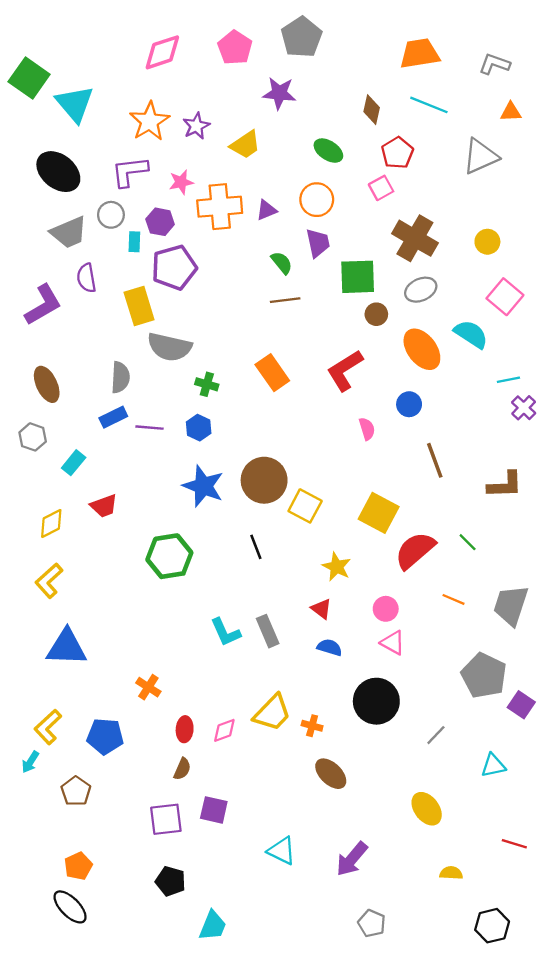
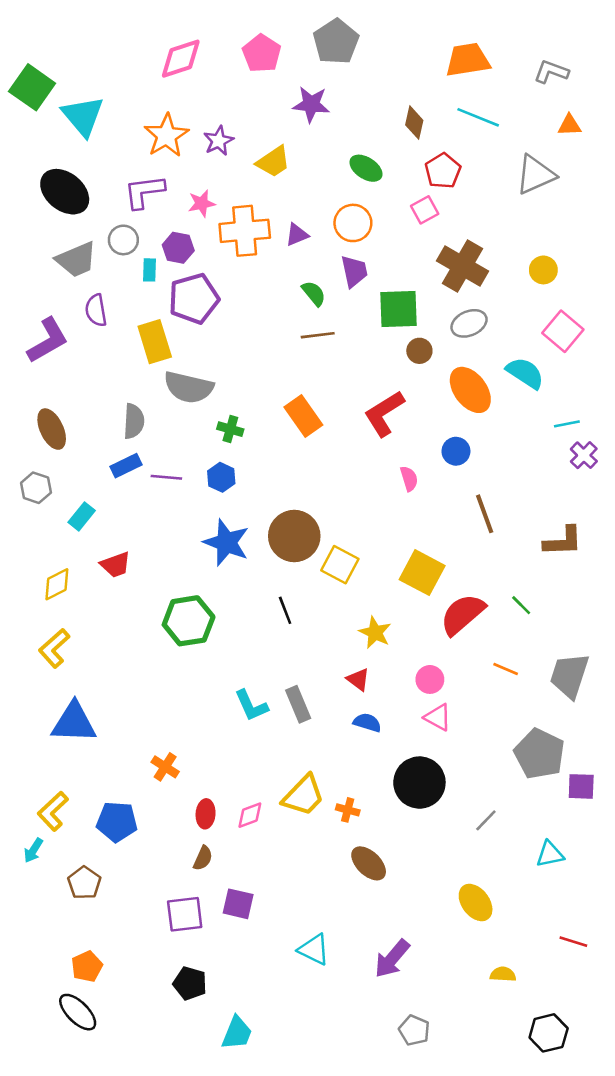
purple square: (521, 705) -> (581, 786), turned -32

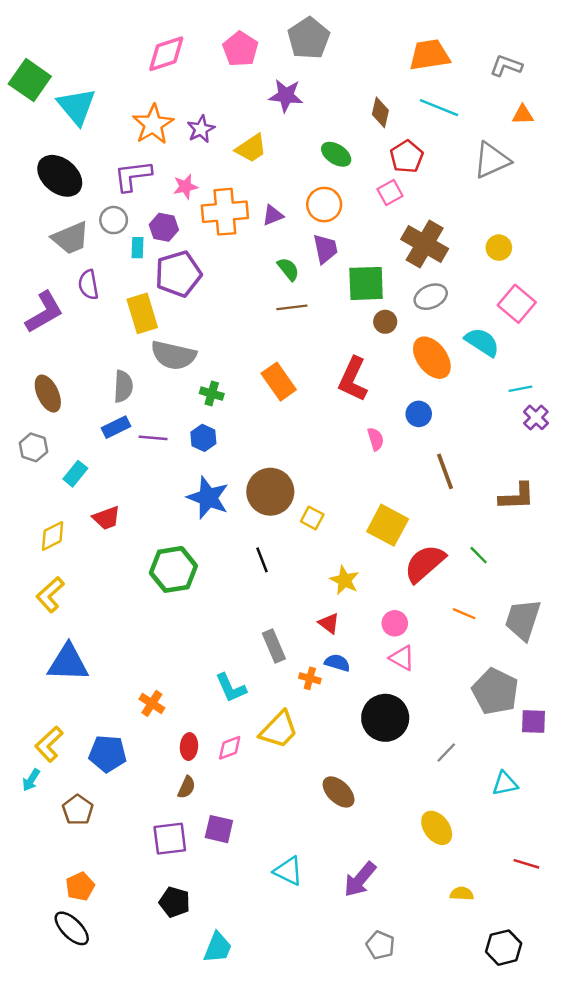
red L-shape: (384, 413) -> (353, 379), turned -33
yellow square: (340, 565) -> (312, 518), size x0.7
cyan L-shape: (251, 706) -> (231, 688), moved
orange cross: (348, 810) -> (310, 678), moved

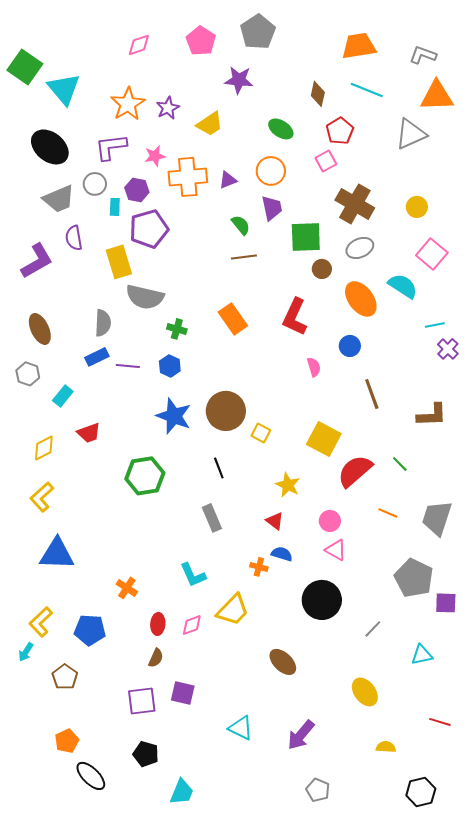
pink diamond: (166, 54) -> (139, 45), size x0.7
orange triangle: (523, 115) -> (437, 96), size x1.8
gray rectangle: (274, 646) -> (212, 518), moved
black ellipse: (72, 928) -> (91, 776), moved

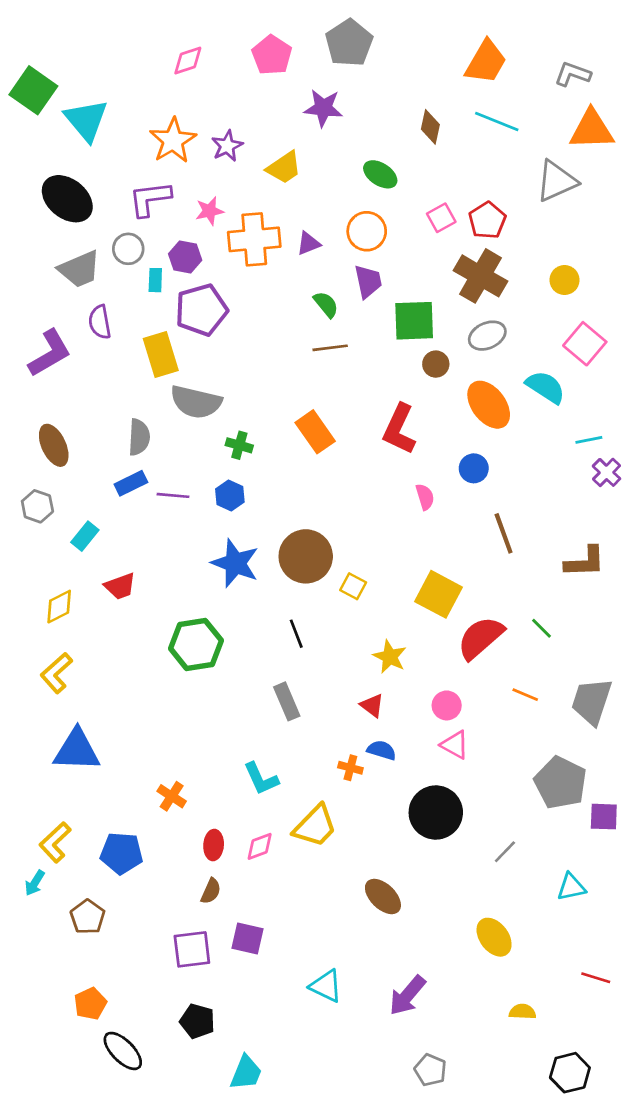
orange trapezoid: (359, 46) -> (486, 62), turned 129
red pentagon: (340, 131) -> (487, 220), moved

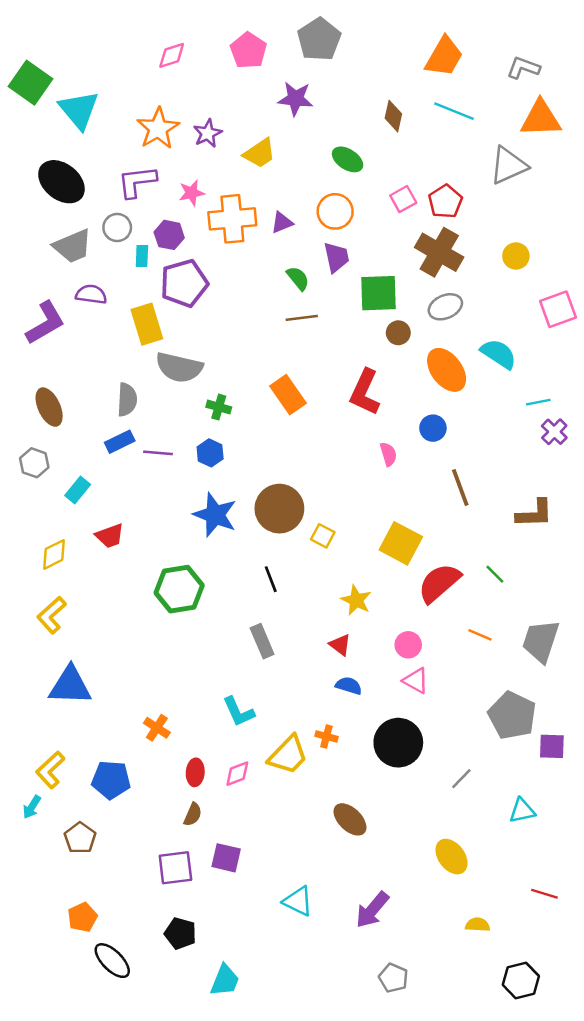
purple semicircle: (100, 322) -> (91, 294), turned 108
pink square: (585, 344) -> (558, 309), moved, turned 30
orange cross: (350, 768) -> (326, 736), moved

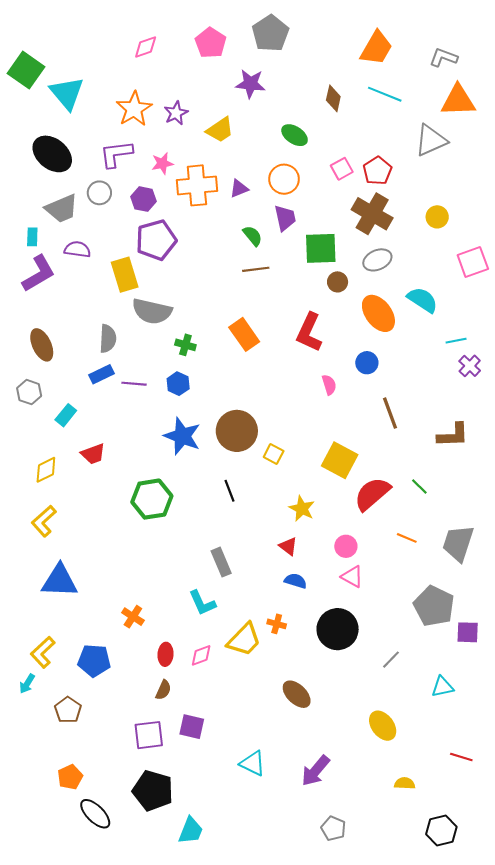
cyan rectangle: (142, 256) -> (32, 237), moved
gray rectangle: (262, 641) -> (221, 562), moved
black pentagon: (180, 933) -> (153, 791), size x1.5

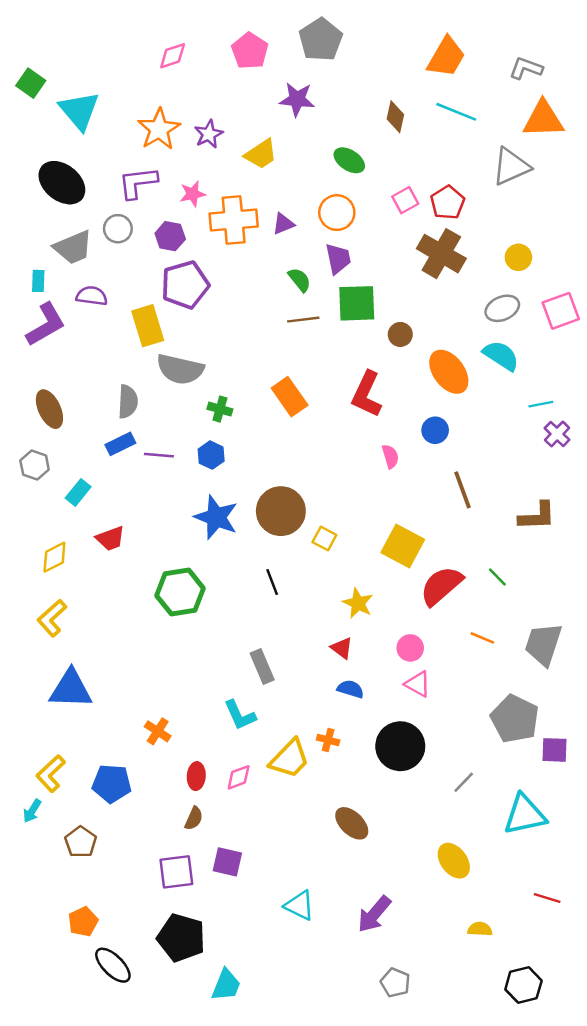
green square: (26, 70) -> (31, 83), size x0.7
green square: (321, 248) -> (357, 303), moved
gray ellipse: (377, 260) -> (502, 308), moved
cyan triangle: (442, 687) -> (525, 815), size x1.6

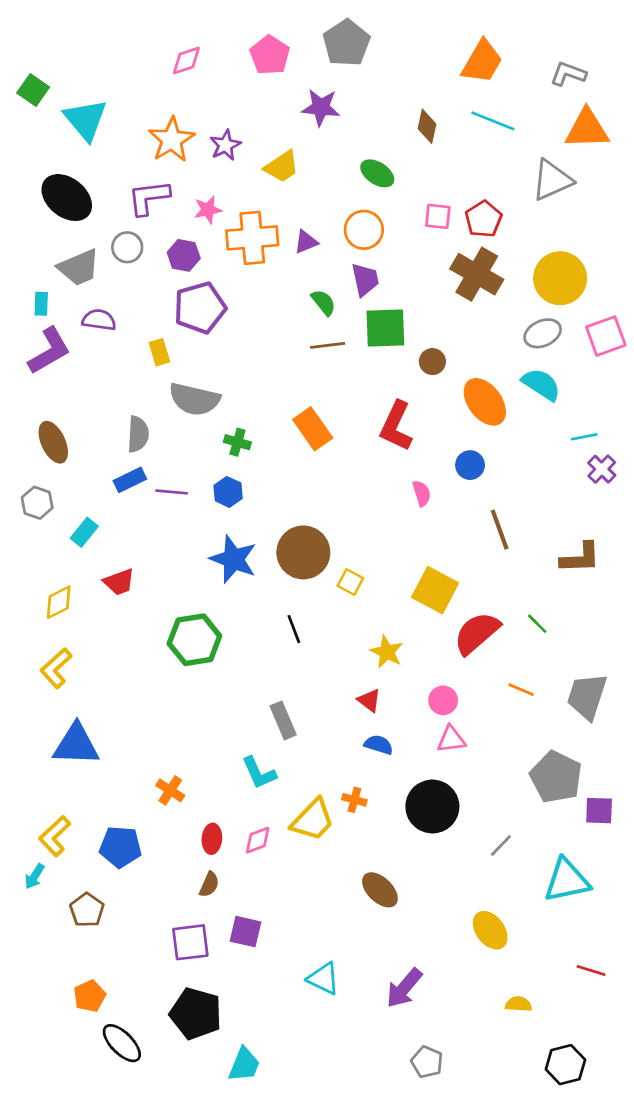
pink square: (405, 200) -> (438, 216), turned 35
yellow circle: (518, 257) -> (560, 278), size x1.8
yellow rectangle: (148, 326) -> (159, 352), size x0.6
pink triangle: (418, 684) -> (451, 739), turned -36

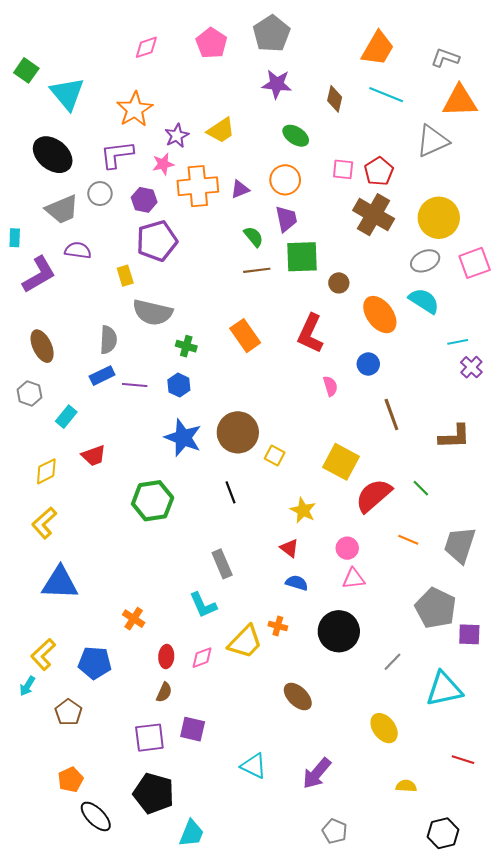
purple star: (321, 107) -> (277, 84), moved
purple star: (225, 145) -> (177, 136), moved
cyan rectangle: (41, 304) -> (15, 238), moved

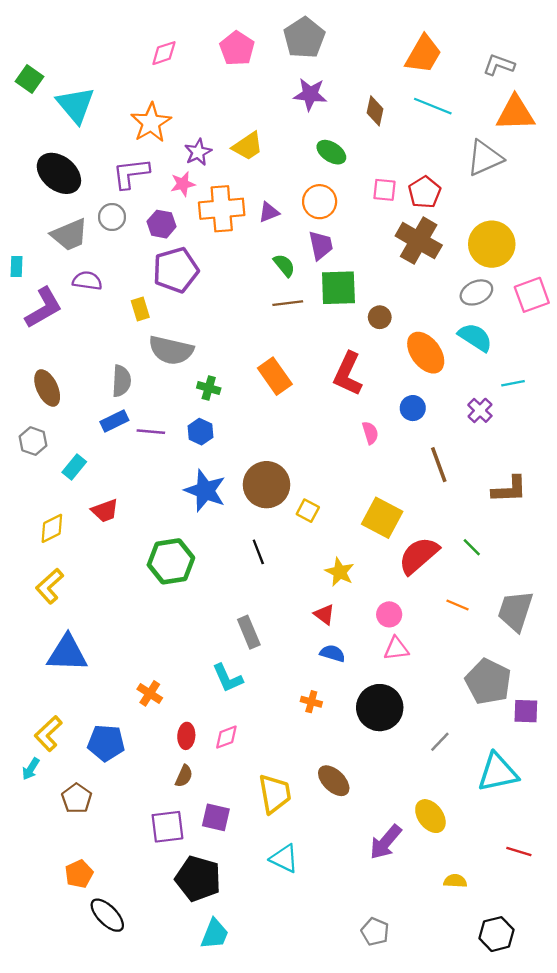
purple cross: (471, 367) -> (480, 410), moved
yellow trapezoid: (245, 642) -> (275, 794), moved, turned -54
purple arrow: (317, 773) -> (386, 842), moved
black pentagon: (154, 793) -> (198, 879), moved

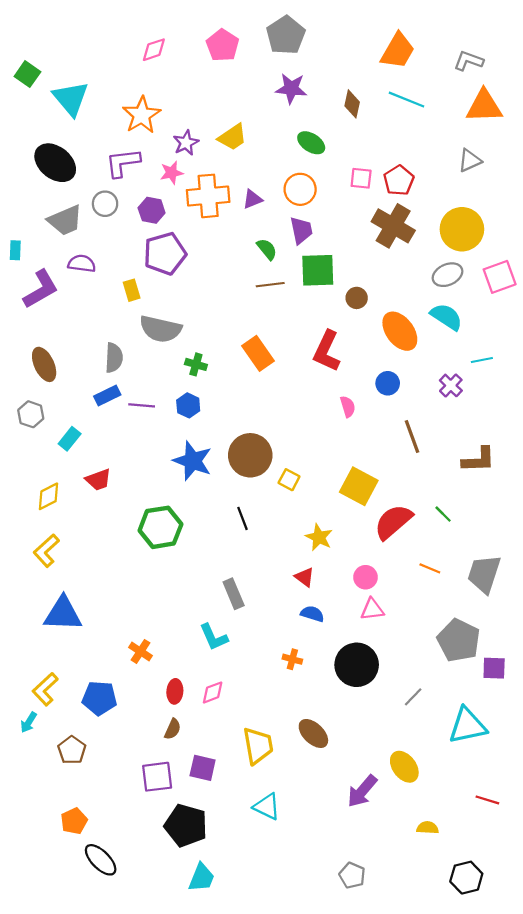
gray triangle: (485, 158) -> (470, 160), moved, size x0.7

